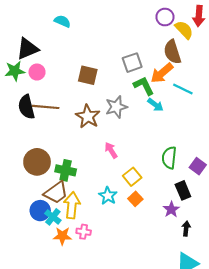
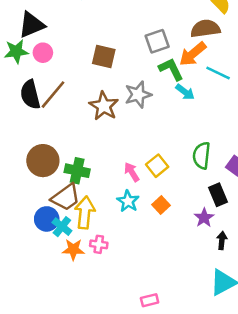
brown semicircle: (172, 52) -> (205, 29), turned 100
brown line: (45, 107) -> (53, 95), turned -55
pink arrow: (111, 150) -> (132, 172), moved
yellow square: (132, 177) -> (157, 166), moved

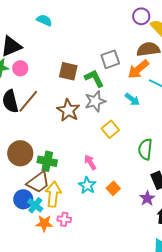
green L-shape: (171, 69) -> (94, 78), moved
yellow square: (157, 166) -> (110, 129), moved

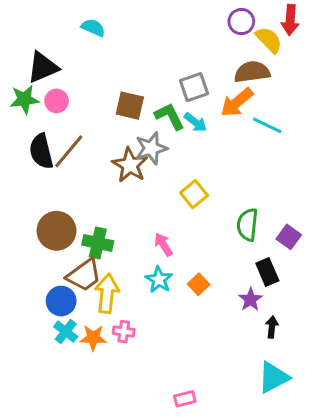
cyan arrow: (132, 99) -> (196, 122), moved
gray star: (95, 101) -> (151, 148), moved
cyan cross: (35, 205) -> (66, 332), moved

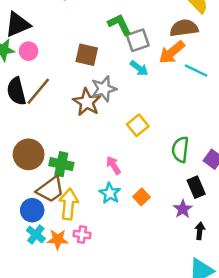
green L-shape: (170, 116) -> (120, 24), moved

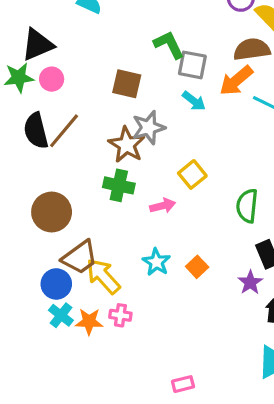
gray square: (138, 40) -> (192, 65), turned 30
green cross: (61, 164) -> (119, 185), moved
pink arrow: (114, 165) -> (163, 206), moved, turned 108
yellow arrow: (69, 204) -> (103, 276), turned -48

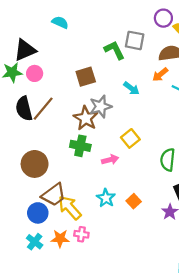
gray square: (192, 65) -> (135, 40), moved
orange arrow: (236, 81) -> (160, 75), size x0.7
brown square: (127, 84) -> (86, 77), turned -30
cyan cross: (61, 315) -> (35, 242), moved

